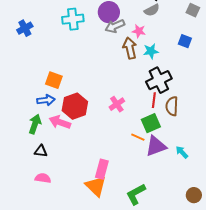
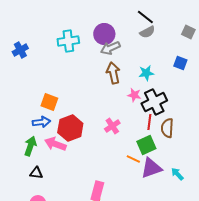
pink star: (139, 31) -> (134, 95), moved
brown arrow: (130, 48) -> (113, 73), moved

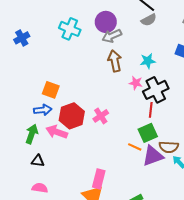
cyan cross: (68, 41) -> (70, 29), turned 30
pink cross: (112, 126) -> (101, 116), moved
brown semicircle: (167, 128) -> (169, 147), moved, turned -90

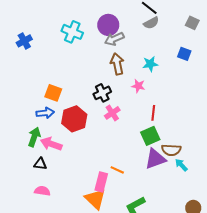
black cross: (156, 90) -> (102, 93), moved, size x0.7
pink cross: (101, 116) -> (112, 113), moved
pink arrow: (57, 132) -> (51, 144), moved
orange line: (135, 147) -> (117, 170), moved

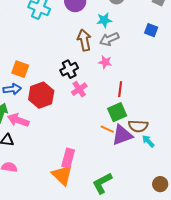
gray arrow: (114, 39) -> (109, 39), moved
cyan star: (150, 64) -> (104, 20), moved
orange line: (117, 170) -> (107, 129), moved

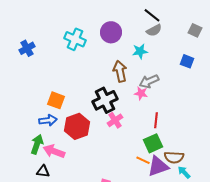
gray arrow: (109, 39) -> (149, 81), moved
black cross: (69, 69) -> (105, 100), size x1.4

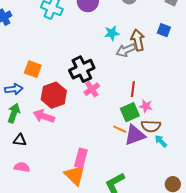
cyan star: (140, 51) -> (112, 33), moved
brown arrow: (120, 71) -> (138, 40), moved
pink star: (141, 93) -> (146, 106), moved
blue arrow: (48, 120) -> (14, 89), moved
pink arrow: (54, 151) -> (44, 116), moved

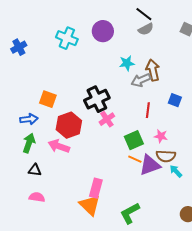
blue square: (164, 30) -> (175, 100), moved
red line: (133, 89) -> (148, 110), moved
green square: (130, 112) -> (134, 140), moved

